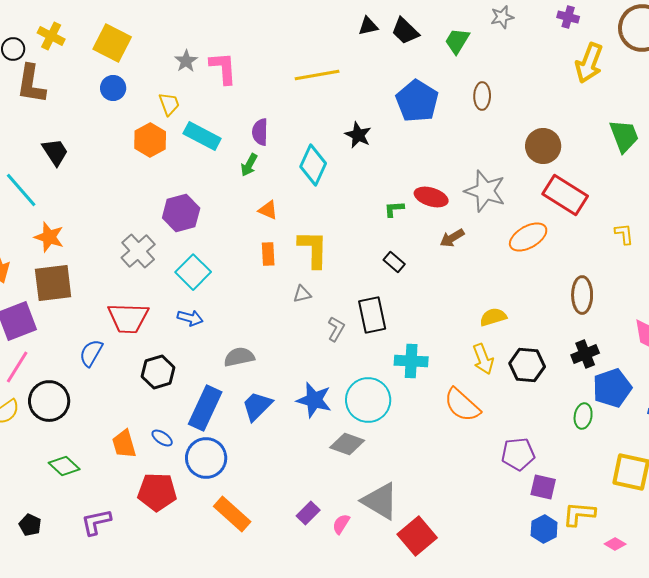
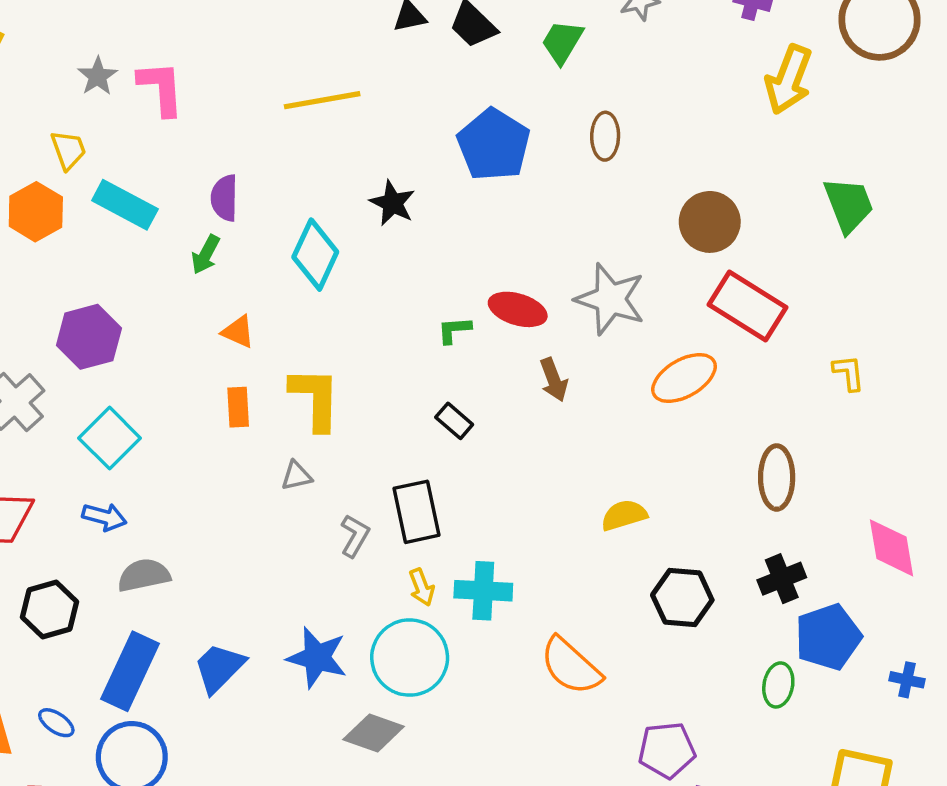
brown arrow: (452, 238) -> (554, 380), turned -80
gray semicircle: (239, 357) -> (144, 575), moved
yellow arrow: (483, 359) -> (422, 587), moved, size x0.7

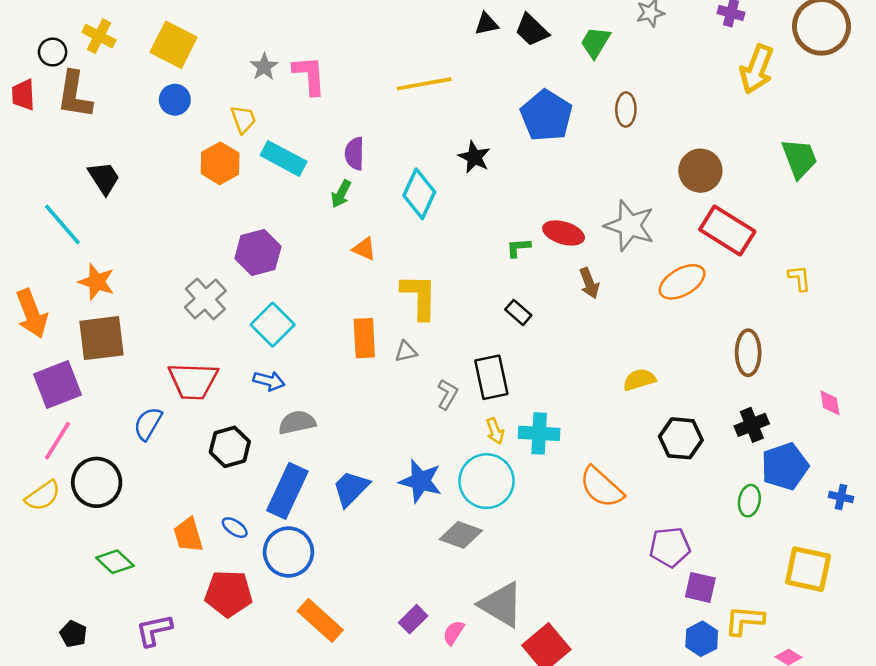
orange rectangle: (238, 407) -> (364, 338), moved, size x1.4
pink diamond: (892, 548) -> (830, 403), size x0.6

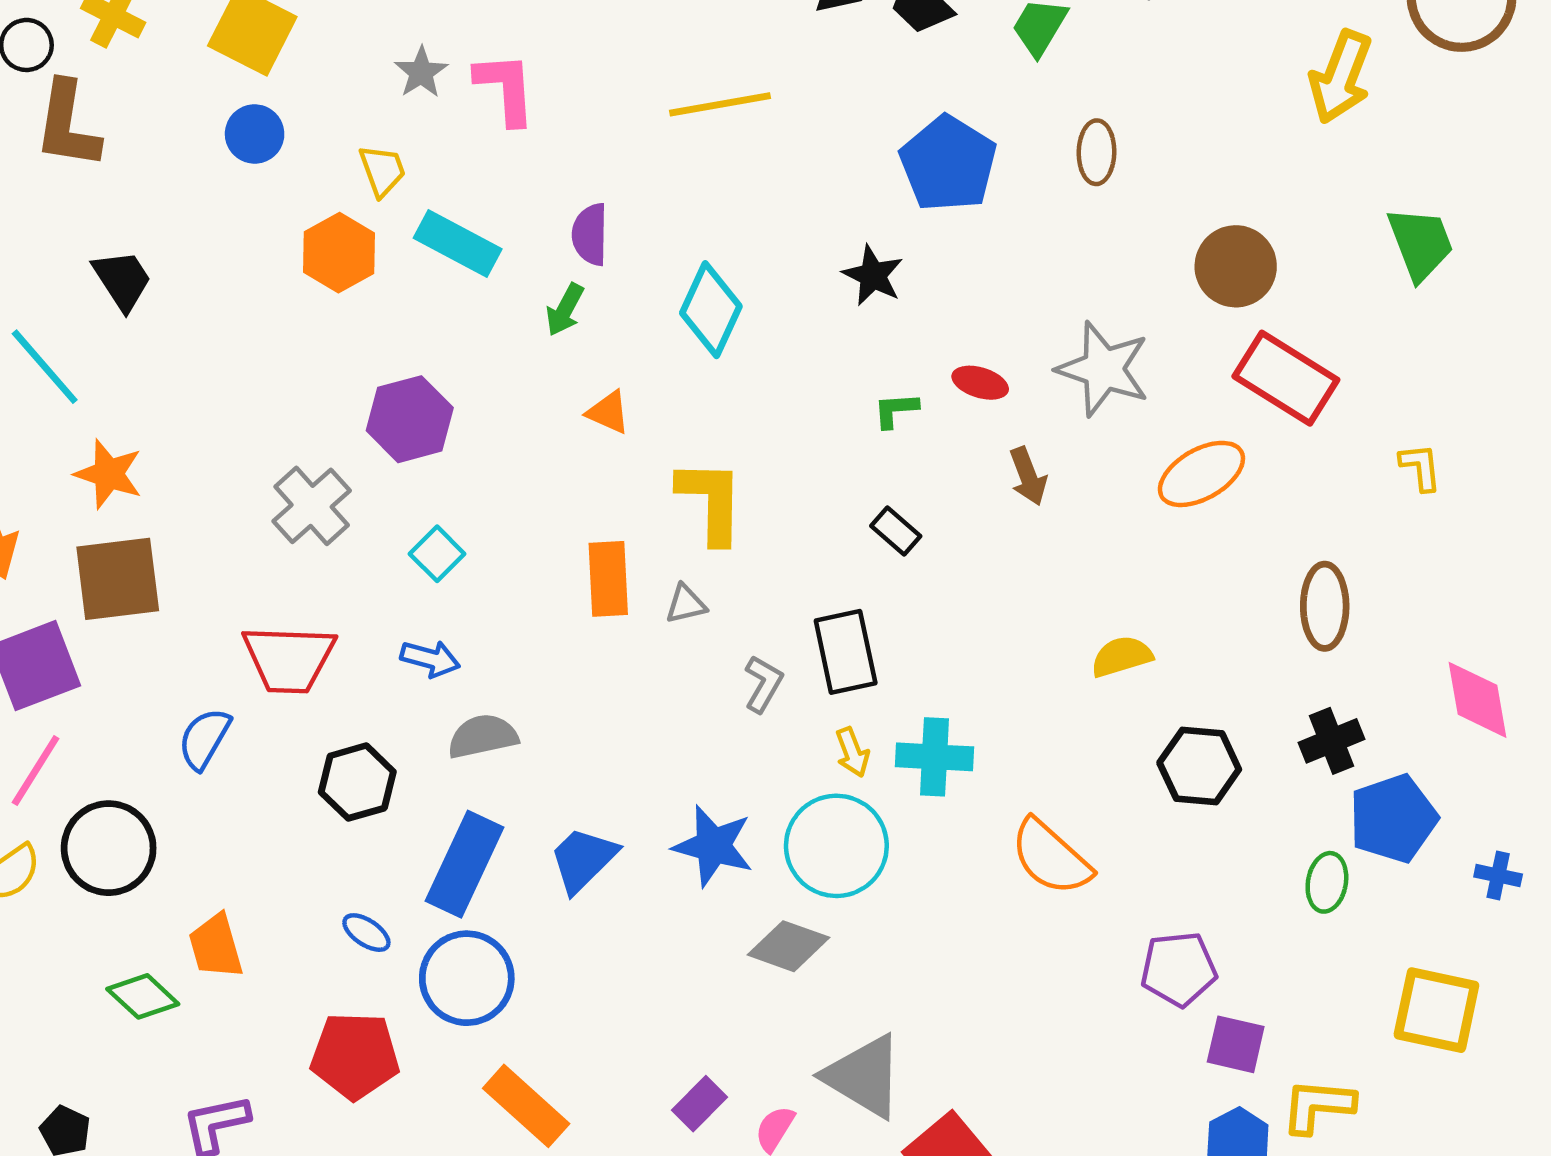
black star: (474, 157) -> (873, 275), moved
red ellipse: (564, 233) -> (980, 383), size x0.7
cyan square: (273, 325) -> (437, 554), size x0.7
pink diamond: (830, 403) -> (1478, 700), size x1.6
orange trapezoid: (188, 535) -> (216, 946), moved

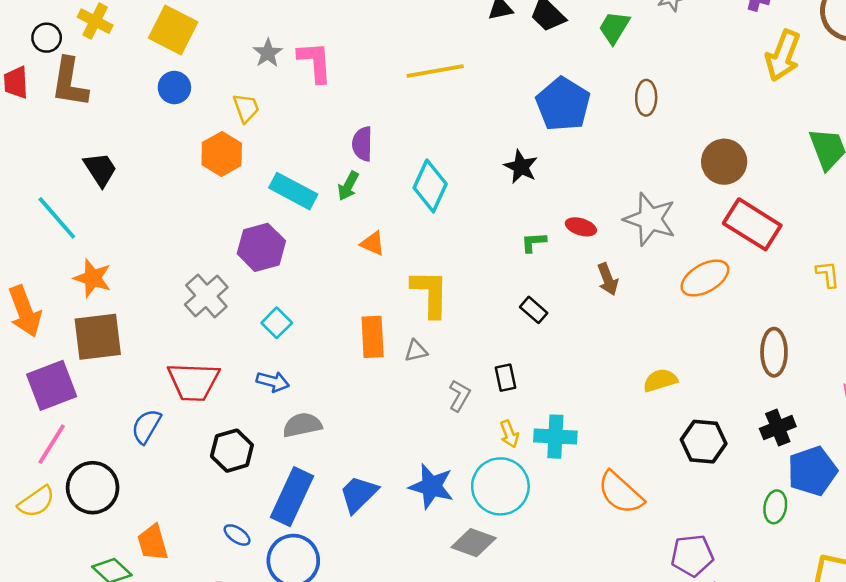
cyan rectangle: (458, 243) -> (293, 191), moved
black rectangle: (846, 652) -> (506, 378), size x0.6

